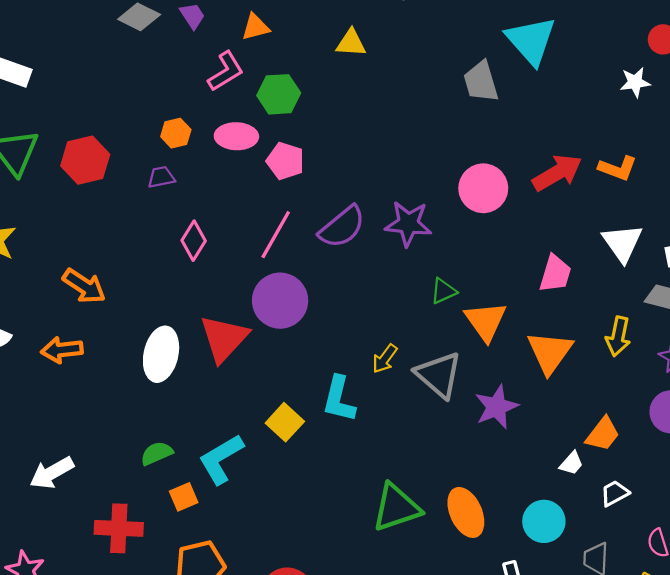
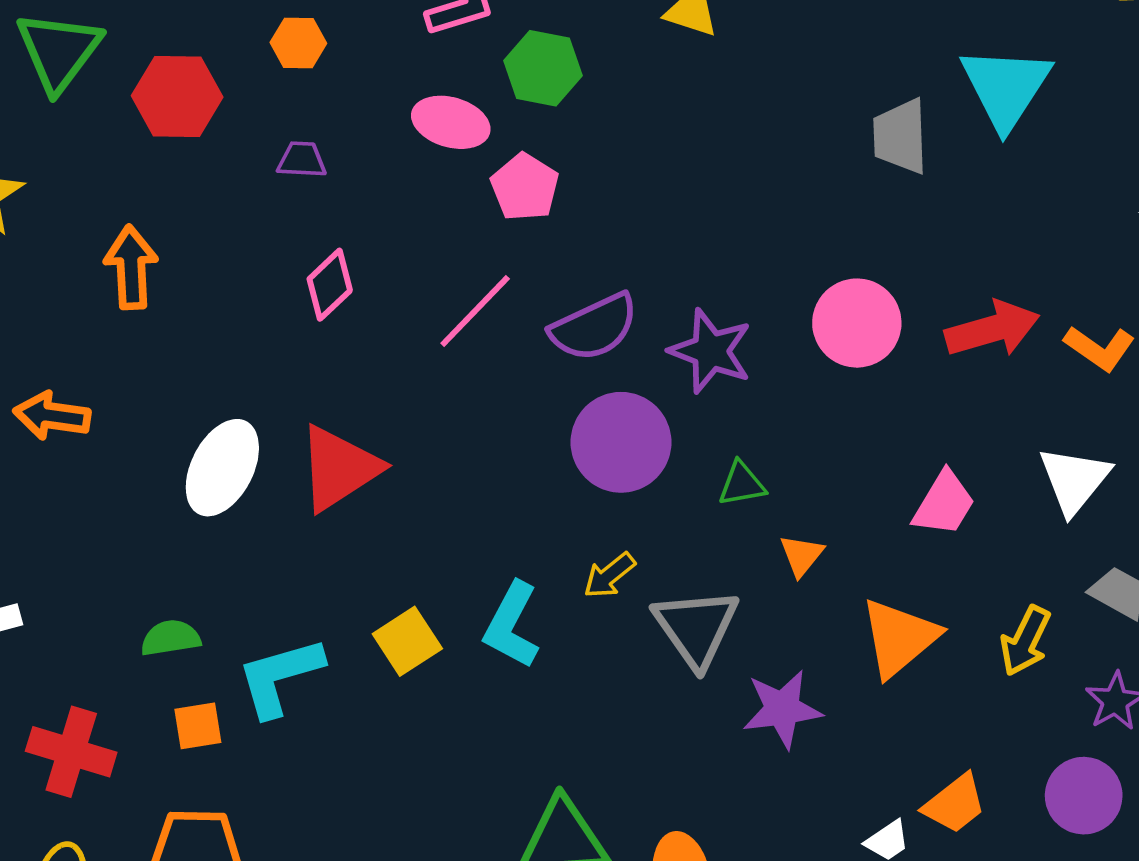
orange hexagon: (176, 133) -> (298, 43), moved
orange arrow: (84, 286) -> (131, 267), moved, turned -141
purple circle: (280, 301) -> (621, 442), moved
orange triangle: (486, 321) -> (802, 555), size x0.6

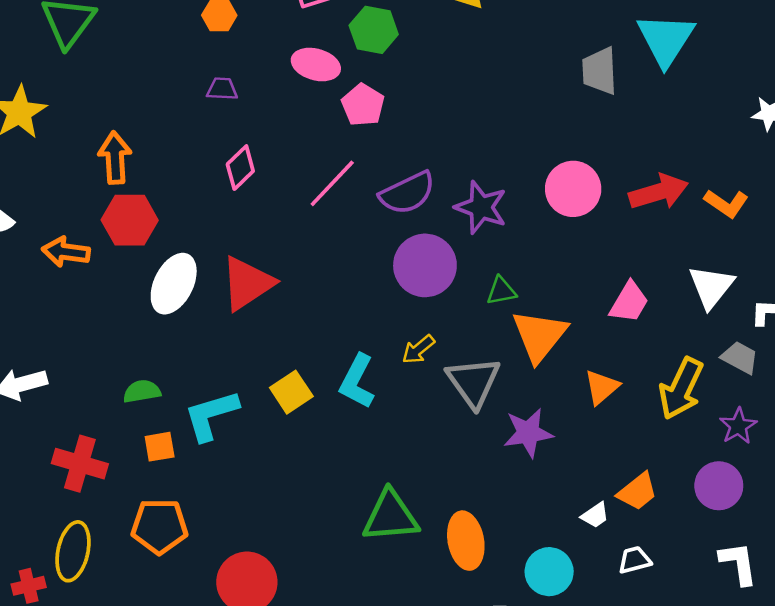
red hexagon: (177, 96) -> (130, 220), moved
orange triangle: (802, 555) -> (539, 336), size x2.0
orange triangle: (899, 638) -> (602, 387), size x0.7
yellow arrow: (1025, 641) -> (681, 388), size x1.4

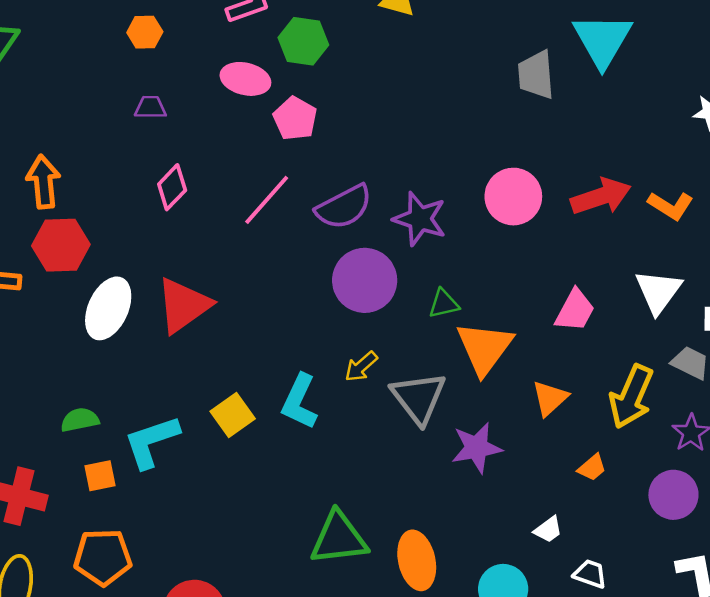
orange trapezoid: (637, 492) -> (592, 468), moved, size x0.7
white trapezoid: (635, 560) -> (590, 574), turned 36

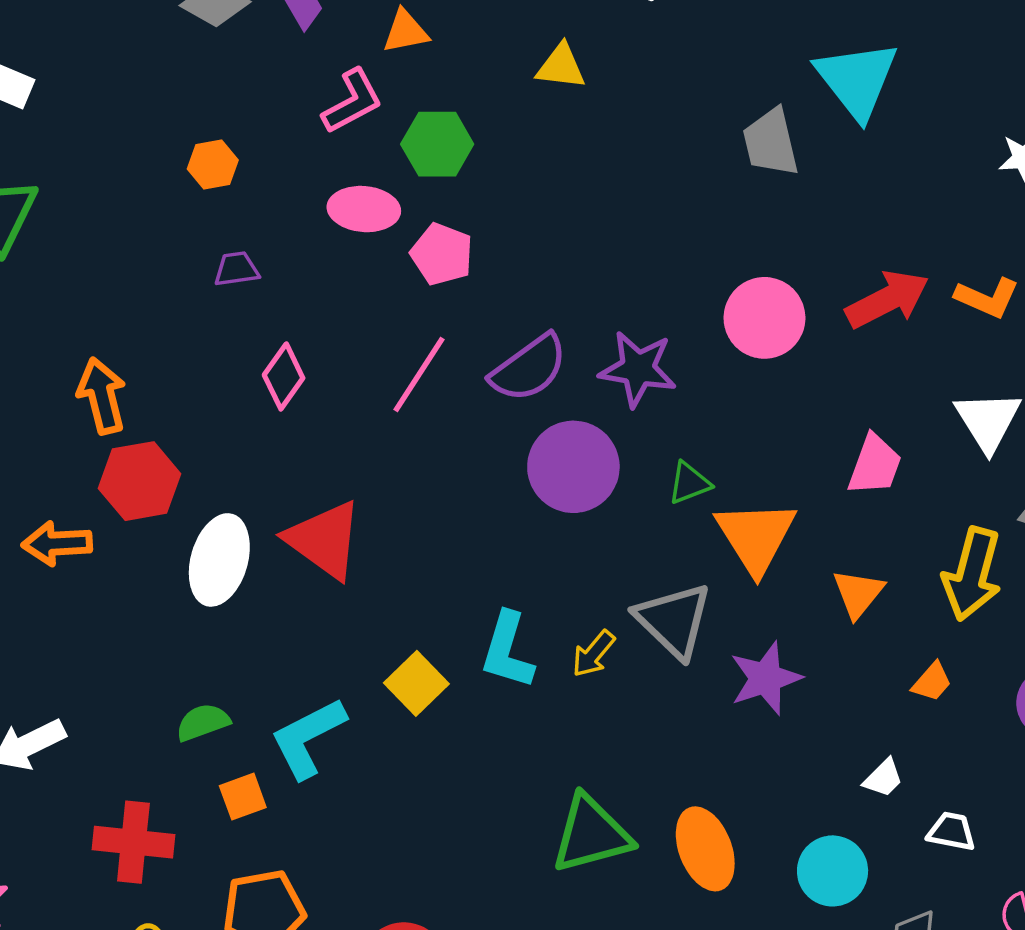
red triangle: (183, 305) -> (324, 540), turned -40
yellow arrow: (361, 367) -> (593, 654), moved

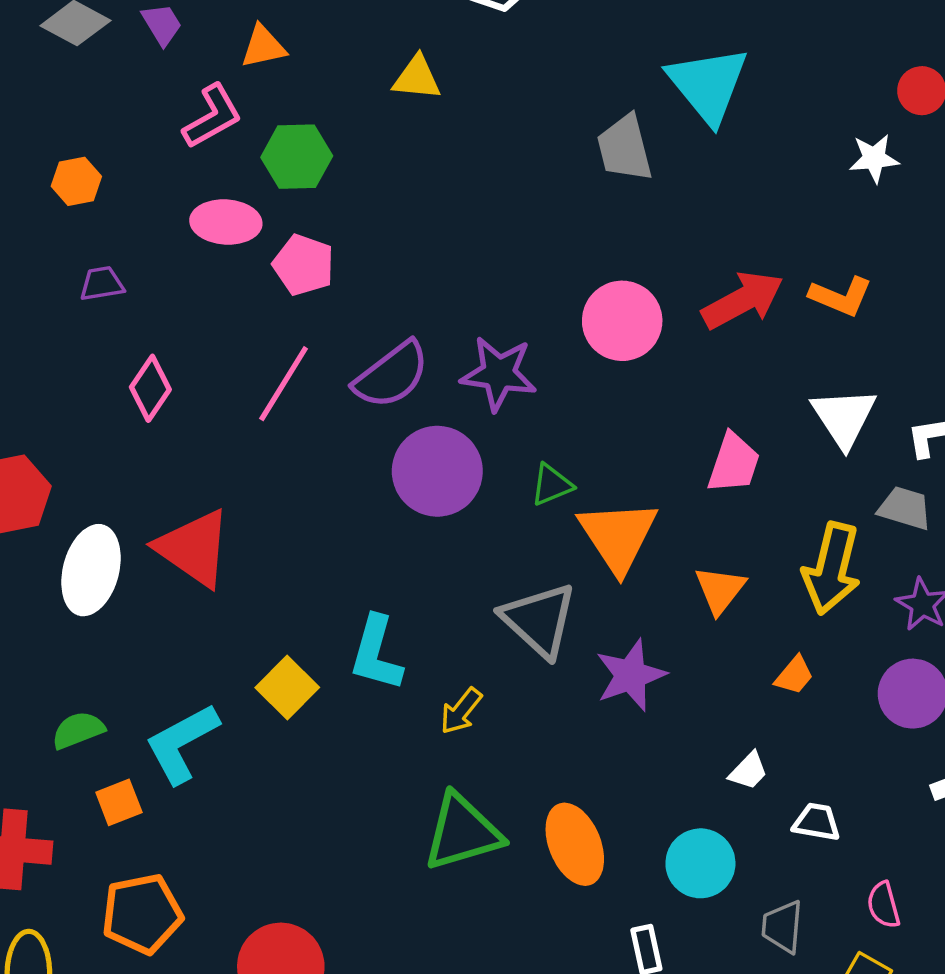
yellow arrow: (593, 654) -> (461, 711), moved

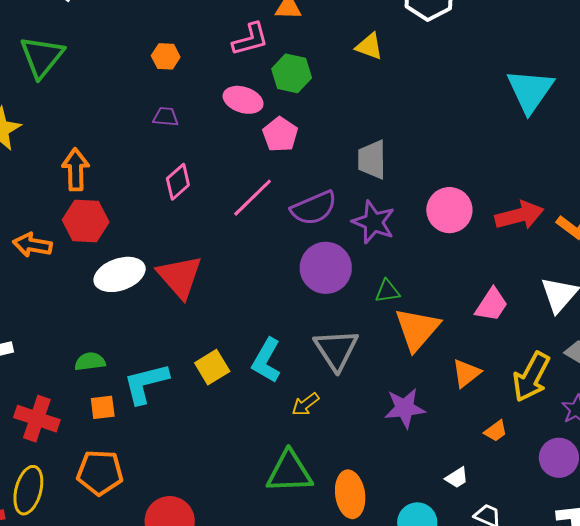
gray trapezoid: (625, 148) -> (372, 160), moved
white ellipse: (91, 570) -> (120, 274), turned 42
gray triangle: (539, 620) -> (336, 350), moved

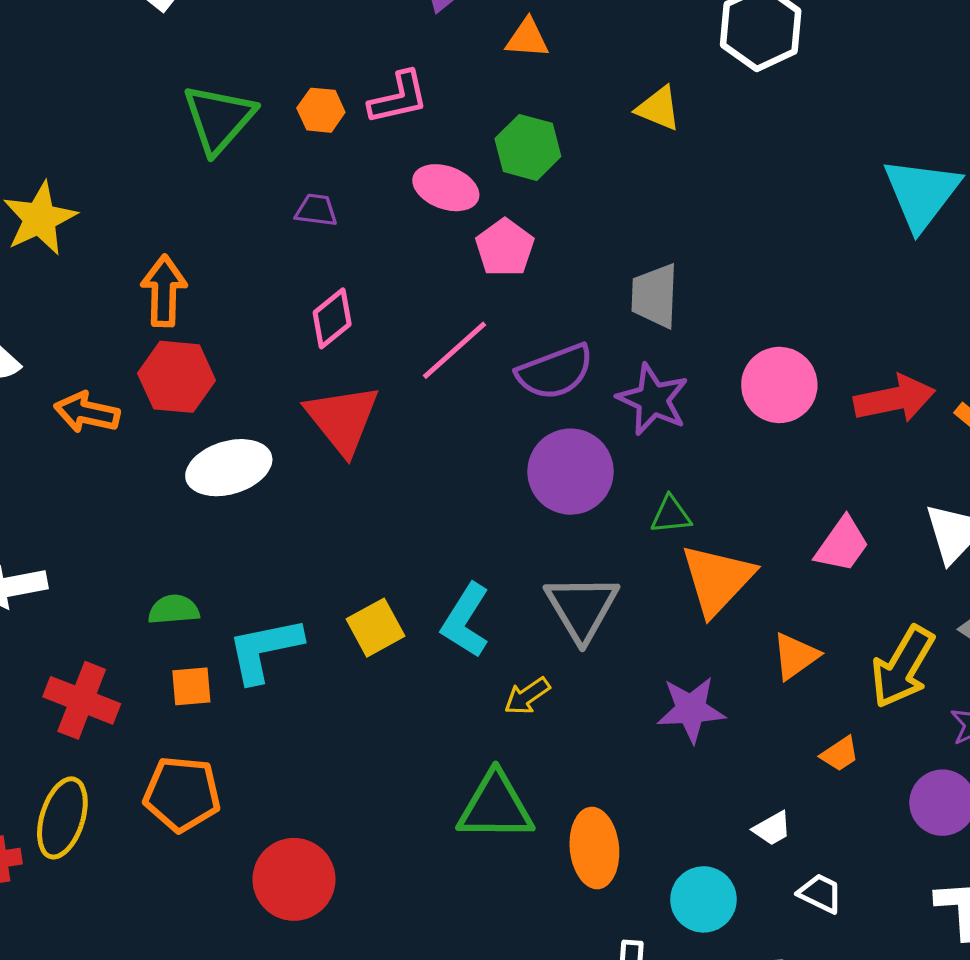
pink L-shape: (250, 39) -> (398, 98), moved
green triangle: (42, 57) -> (219, 119), moved
red triangle: (180, 277) -> (342, 419), moved

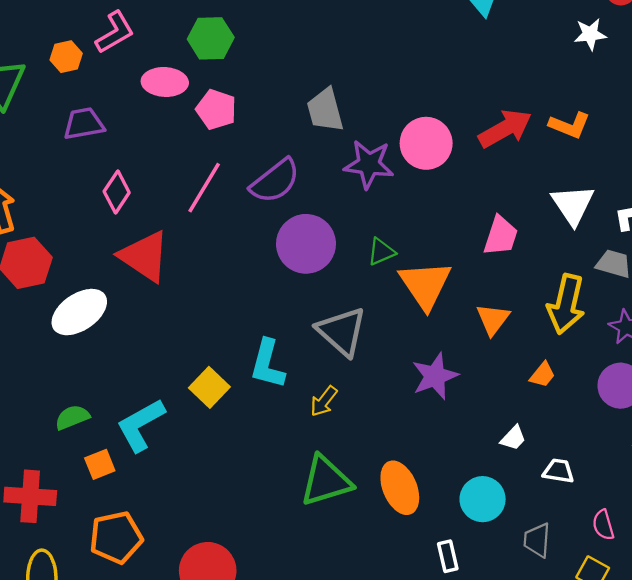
purple trapezoid: (316, 210) -> (84, 124), size x1.4
purple star: (653, 399) -> (369, 164), moved

